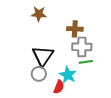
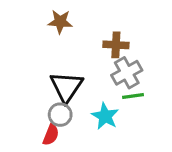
gray cross: (82, 47) -> (127, 73), turned -30
red semicircle: (59, 87) -> (51, 135), moved

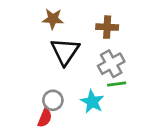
brown cross: (116, 45) -> (107, 27), moved
black triangle: (66, 87) -> (65, 51), moved

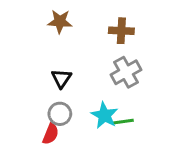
black triangle: (65, 51) -> (61, 78), moved, size x0.6
green line: (117, 84) -> (123, 122), moved

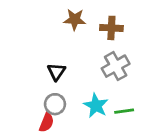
brown star: (60, 22) -> (75, 19), moved
green line: (123, 122) -> (124, 111), moved

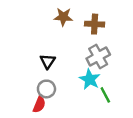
cyan star: (96, 106) -> (90, 79), moved
green line: (124, 111) -> (105, 95), turned 70

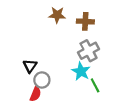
black triangle: (48, 61) -> (30, 66), moved

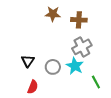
gray circle: (42, 80) -> (53, 67), moved
green line: (95, 85) -> (96, 82), moved

